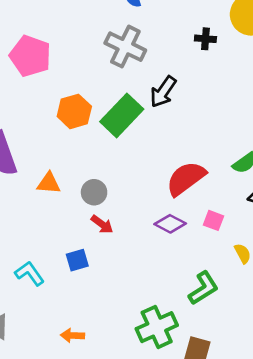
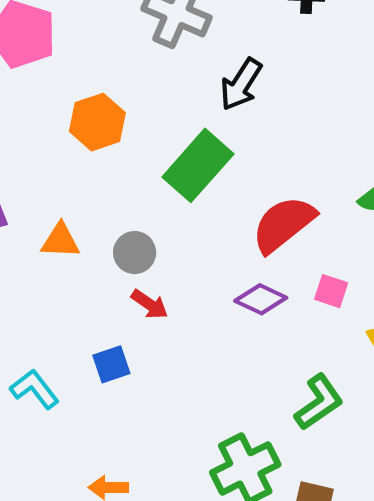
green rectangle: (122, 115) -> (198, 165), moved

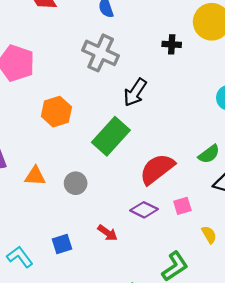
pink square: (331, 291) -> (182, 206), turned -36
red arrow: (150, 304) -> (107, 233), moved

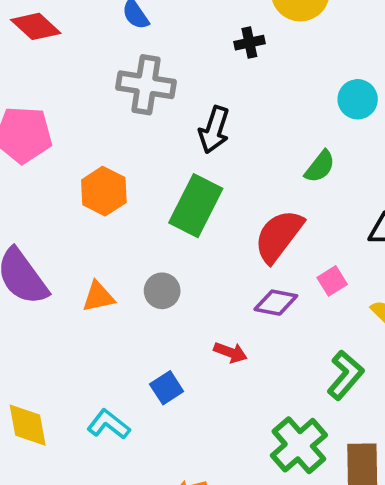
green semicircle: (209, 154) -> (320, 166), moved

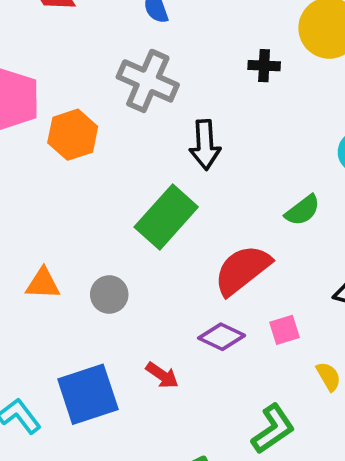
black arrow: (214, 130) -> (205, 145), turned -36
orange hexagon: (104, 191) -> (73, 135), moved
blue square: (167, 388) -> (88, 394), size x1.8

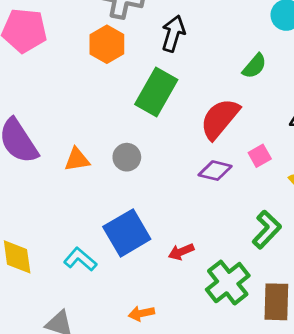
orange hexagon: (73, 135) -> (107, 44), moved
black arrow: (205, 145) -> (173, 34), turned -148
red arrow: (162, 375) -> (181, 252), moved, turned 135

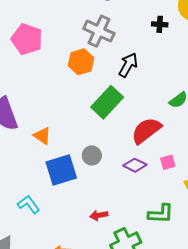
gray circle: (127, 157) -> (92, 155), moved
orange triangle: (77, 159) -> (42, 136), turned 30
green L-shape: (267, 230) -> (161, 214), turned 36
blue square: (127, 233) -> (61, 170), moved

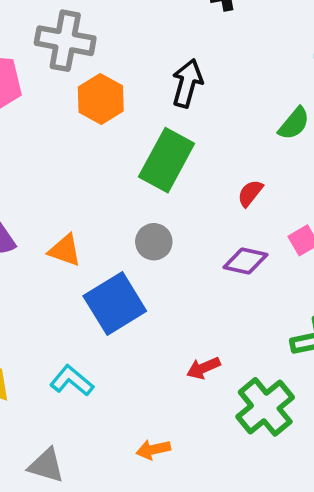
gray cross: (99, 31) -> (65, 41), moved
red semicircle: (146, 131) -> (250, 193), size x0.5
gray circle: (92, 155) -> (154, 242), moved

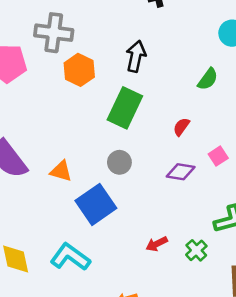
cyan L-shape: (72, 381) -> (70, 257), size x1.4
green cross: (265, 407) -> (196, 250), moved, size x0.6

